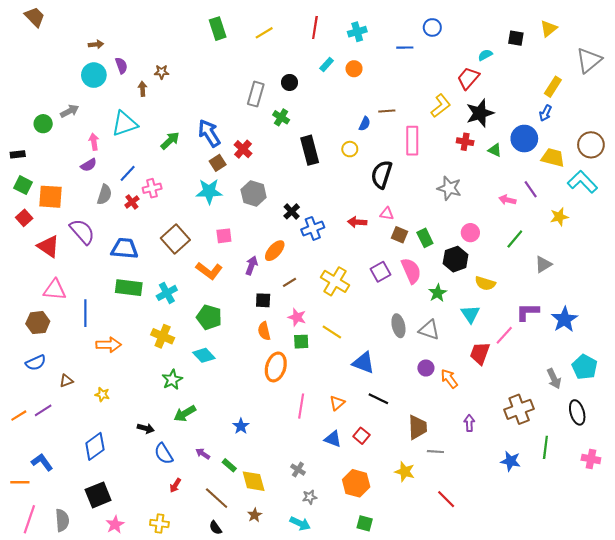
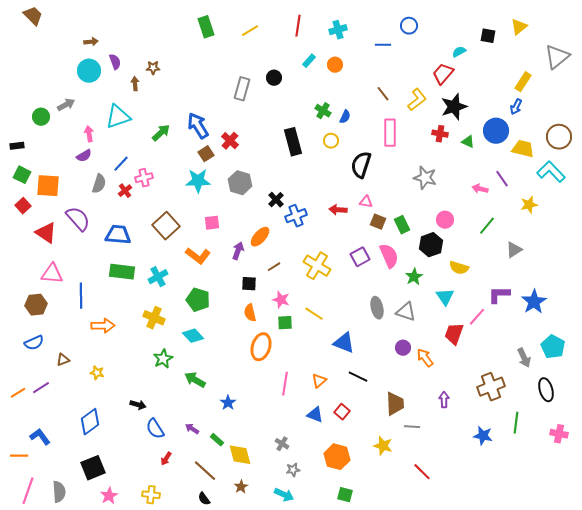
brown line: (387, 111) -> (383, 94), moved, turned 56
green cross: (281, 117) -> (323, 111), moved
green arrow: (185, 413) -> (195, 380), moved, turned 60

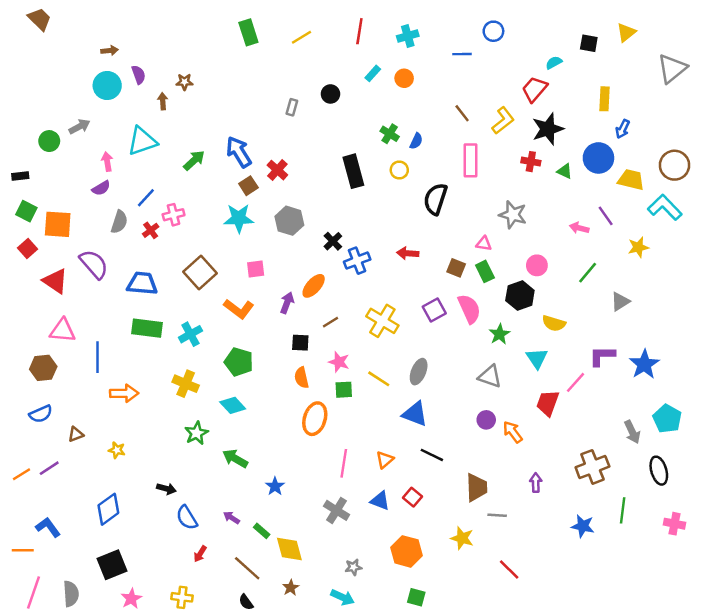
yellow rectangle: (523, 82) -> (604, 99), moved, turned -30
gray rectangle: (242, 89) -> (292, 107), size x0.6
pink triangle: (366, 202) -> (484, 244), moved
gray ellipse: (377, 308) -> (419, 372), moved, turned 35
gray cross: (282, 444) -> (337, 510), moved, size x1.5

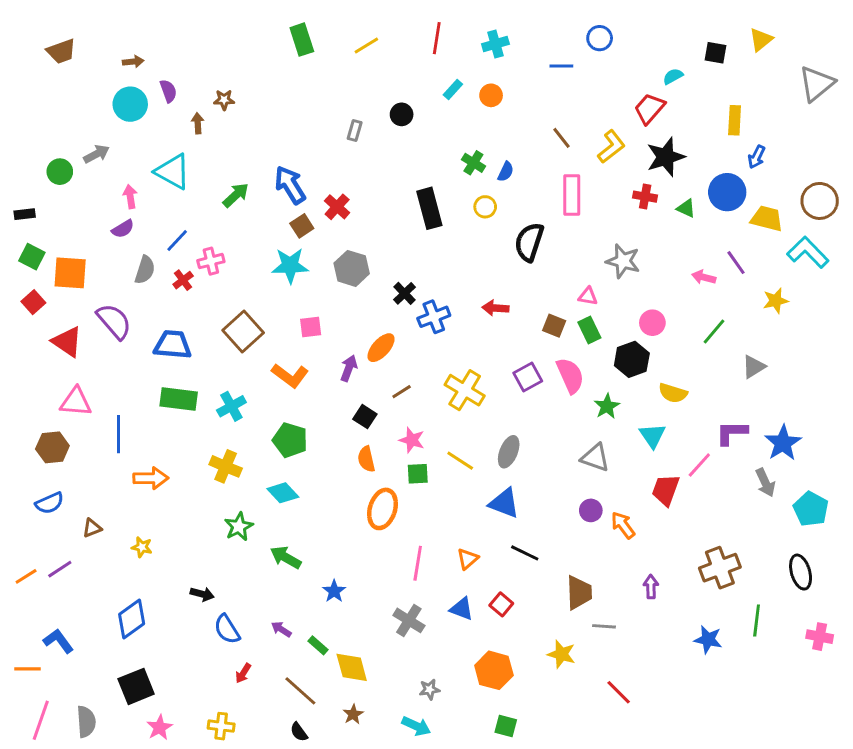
brown trapezoid: (40, 19) -> (61, 51), moved, turned 115
cyan triangle: (142, 141) -> (173, 172), turned 48
black square: (300, 343) -> (365, 417), turned 30
gray arrow: (632, 432) -> (765, 483), moved

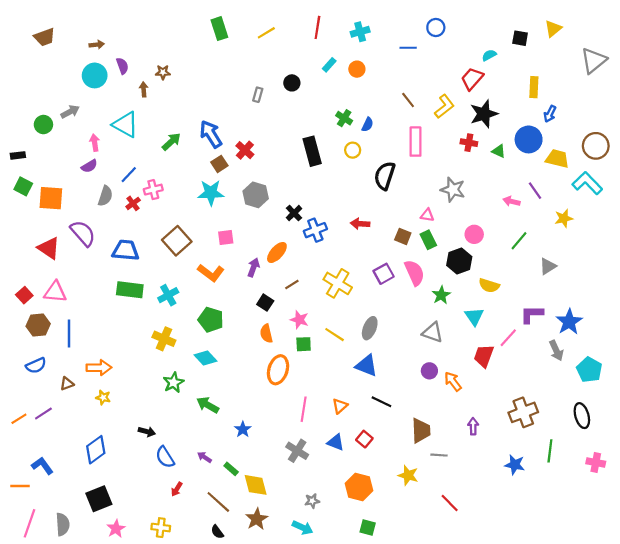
red square: (33, 302) -> (24, 295), moved
blue line: (118, 434) -> (69, 333), moved
orange arrow: (151, 478) -> (99, 368), moved
brown star: (353, 714) -> (257, 519), size x1.5

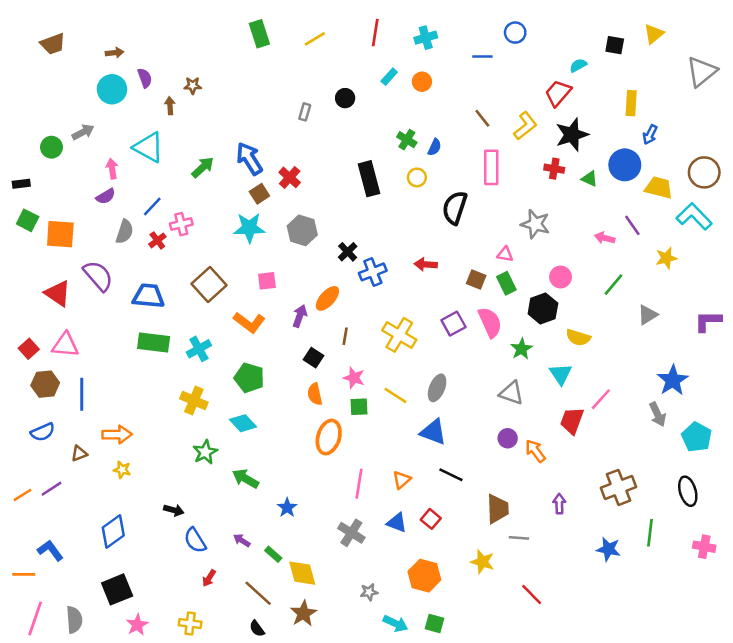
brown line: (292, 284) -> (345, 336), turned -48
purple L-shape: (532, 314) -> (708, 321), moved
cyan arrow: (303, 528) -> (395, 623), moved

